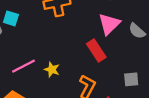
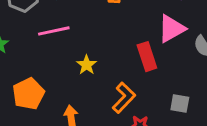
pink line: (24, 66) -> (54, 31), moved

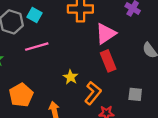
pink triangle: (172, 29) -> (106, 34), moved
yellow star: (87, 65) -> (71, 77), moved

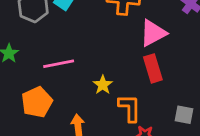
pink line: (37, 47) -> (59, 64), moved
orange L-shape: (93, 93) -> (130, 108), turned -45

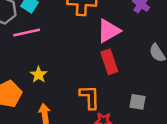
pink line: (59, 64) -> (27, 33), moved
yellow star: (103, 85) -> (39, 75), moved

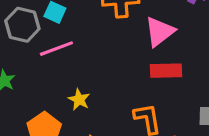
red rectangle: (109, 62) -> (166, 71), turned -65

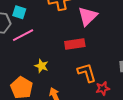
red rectangle: (166, 71) -> (75, 44), moved

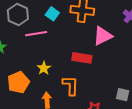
cyan square: (19, 12) -> (52, 14), moved
orange L-shape: (87, 73) -> (70, 86), moved

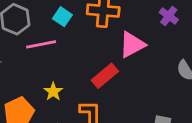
red rectangle: (82, 58) -> (105, 76), turned -48

